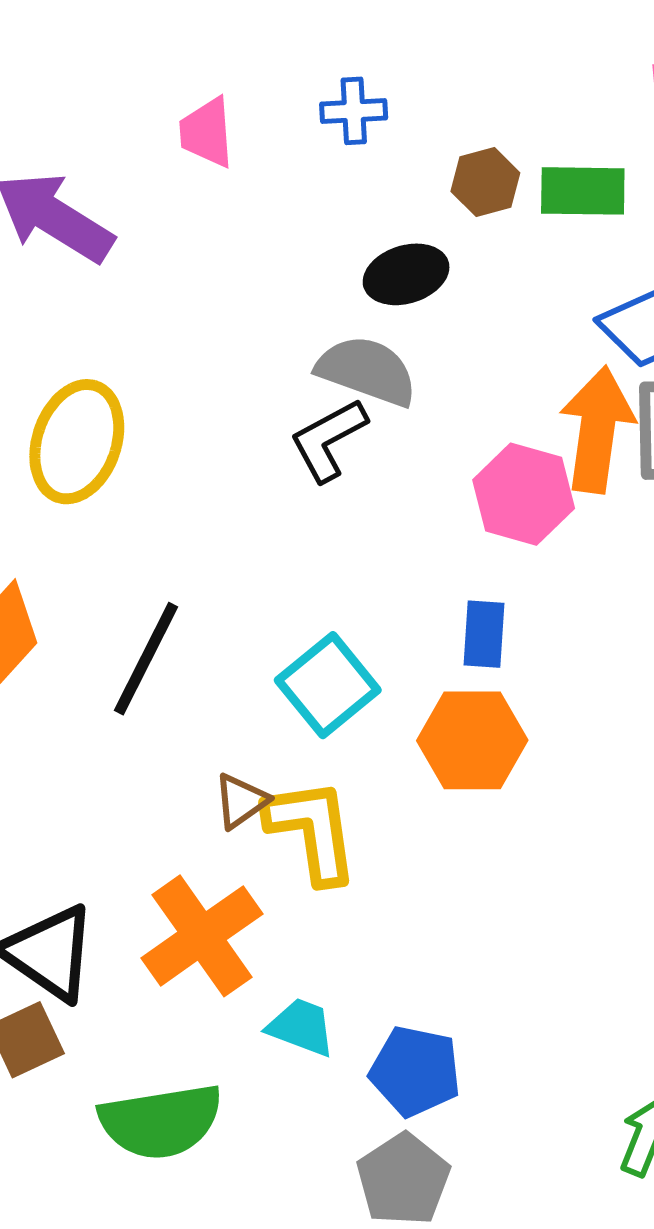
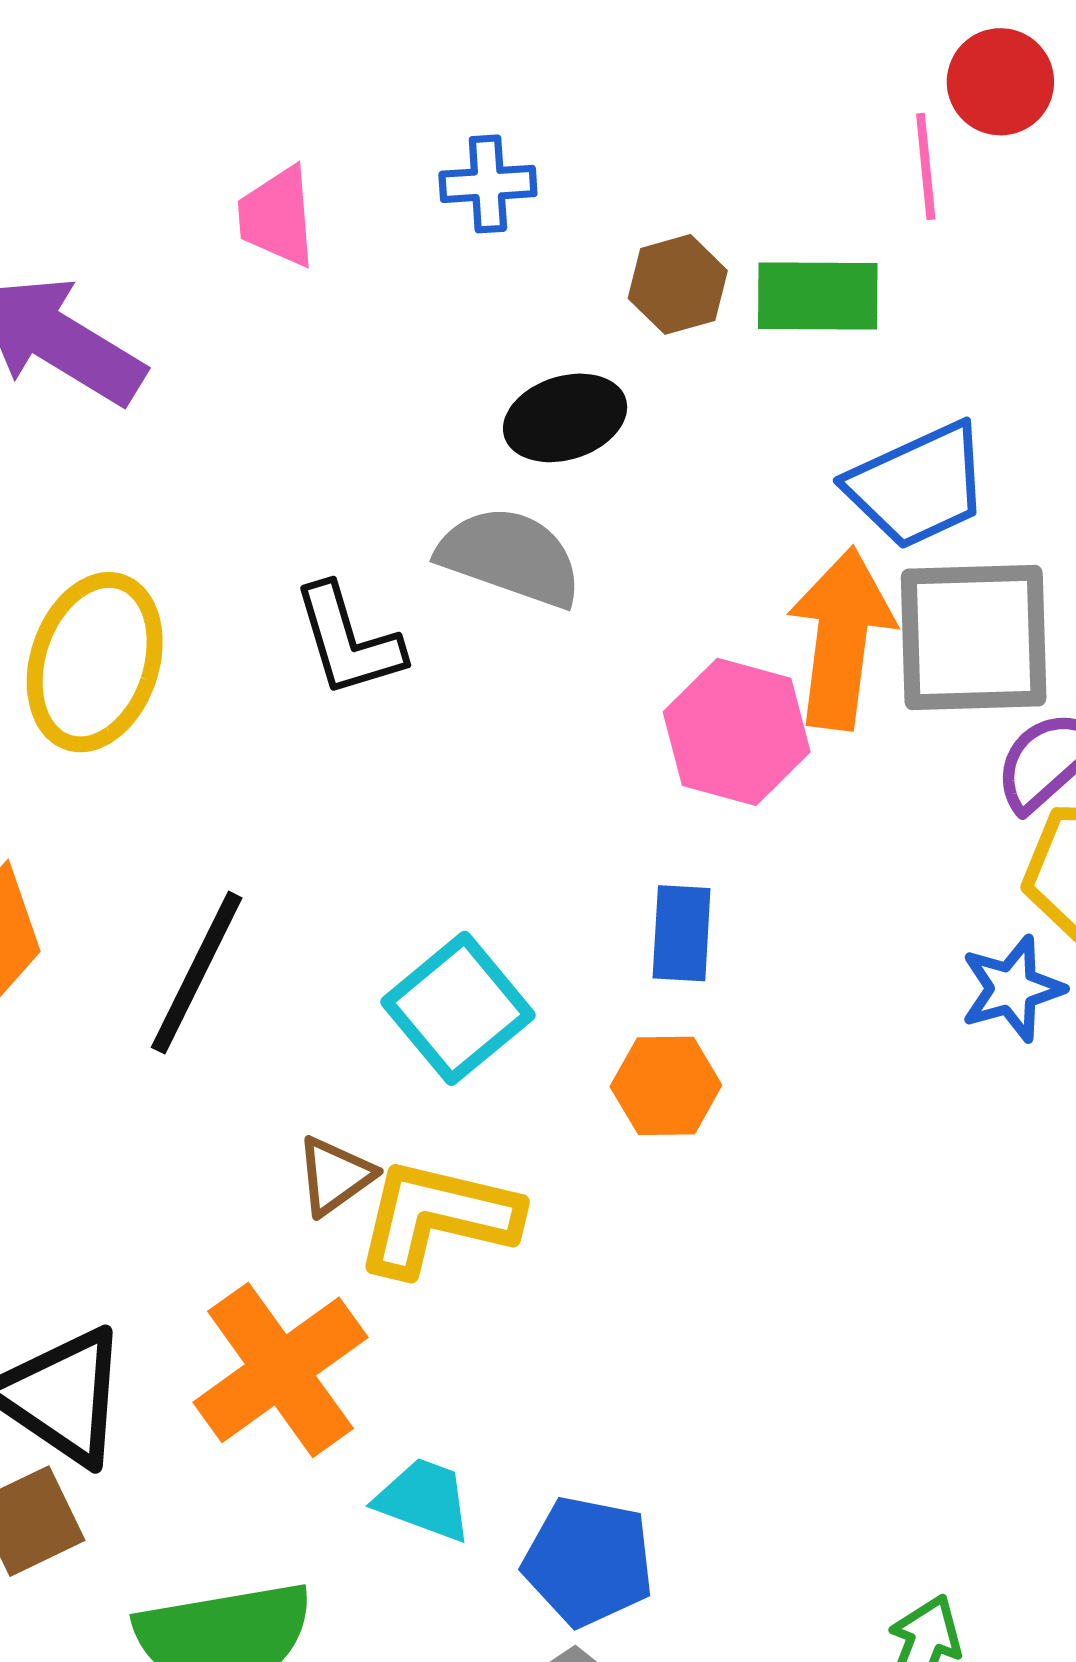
black L-shape: (328, 440) -> (348, 641), moved, turned -78
orange hexagon: (472, 740) -> (666, 1086), size x0.7
yellow L-shape: (312, 831) -> (437, 1217), turned -68

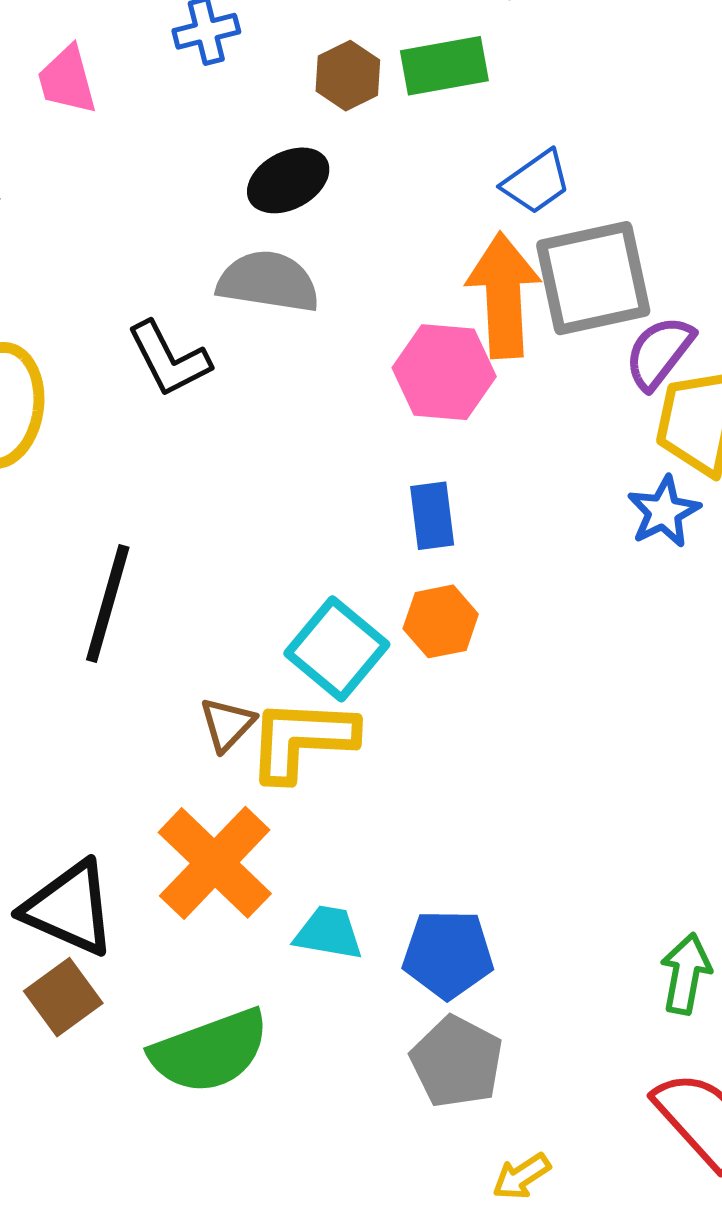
blue trapezoid: (918, 486) -> (536, 182), size x0.7
cyan square: (458, 1008) -> (337, 649), moved

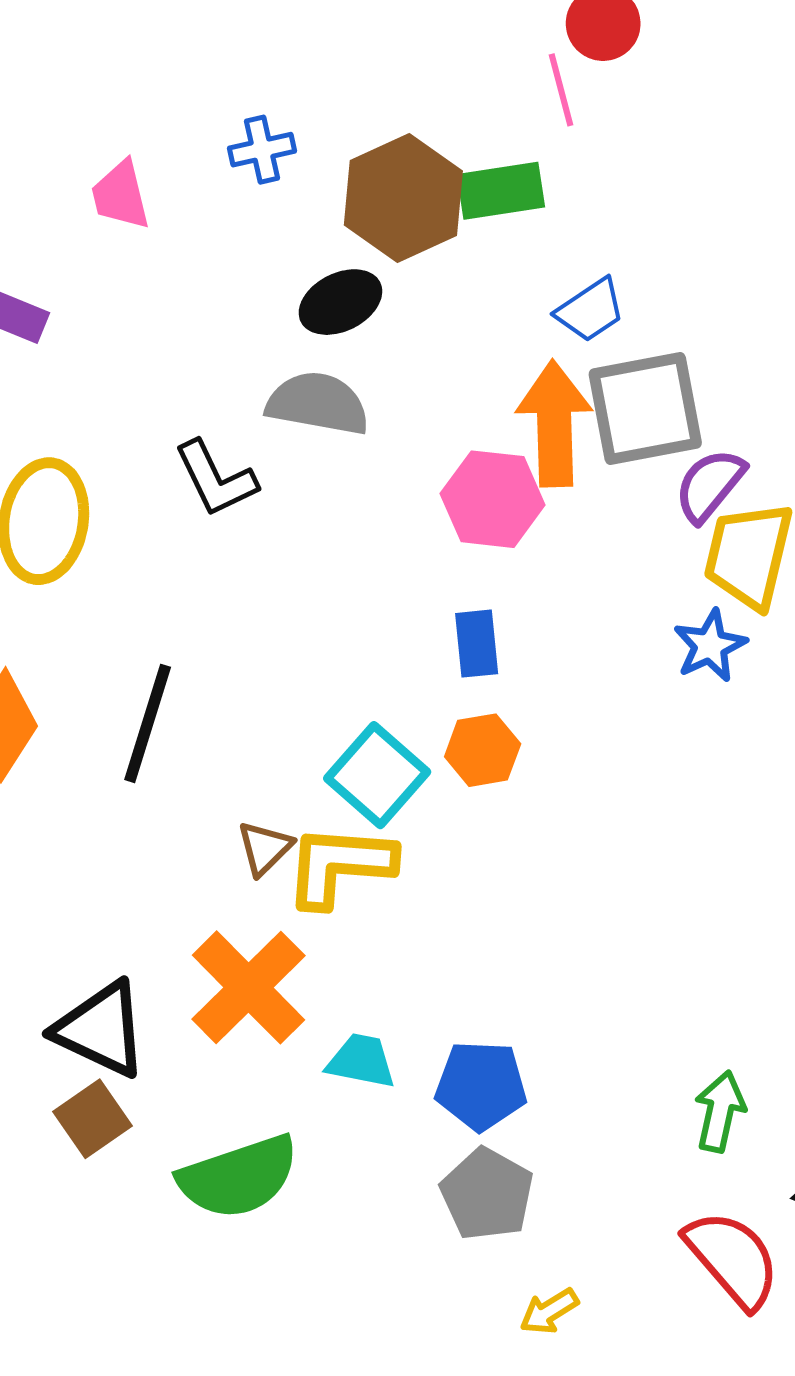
brown hexagon: (348, 76) -> (403, 198), size x1.8

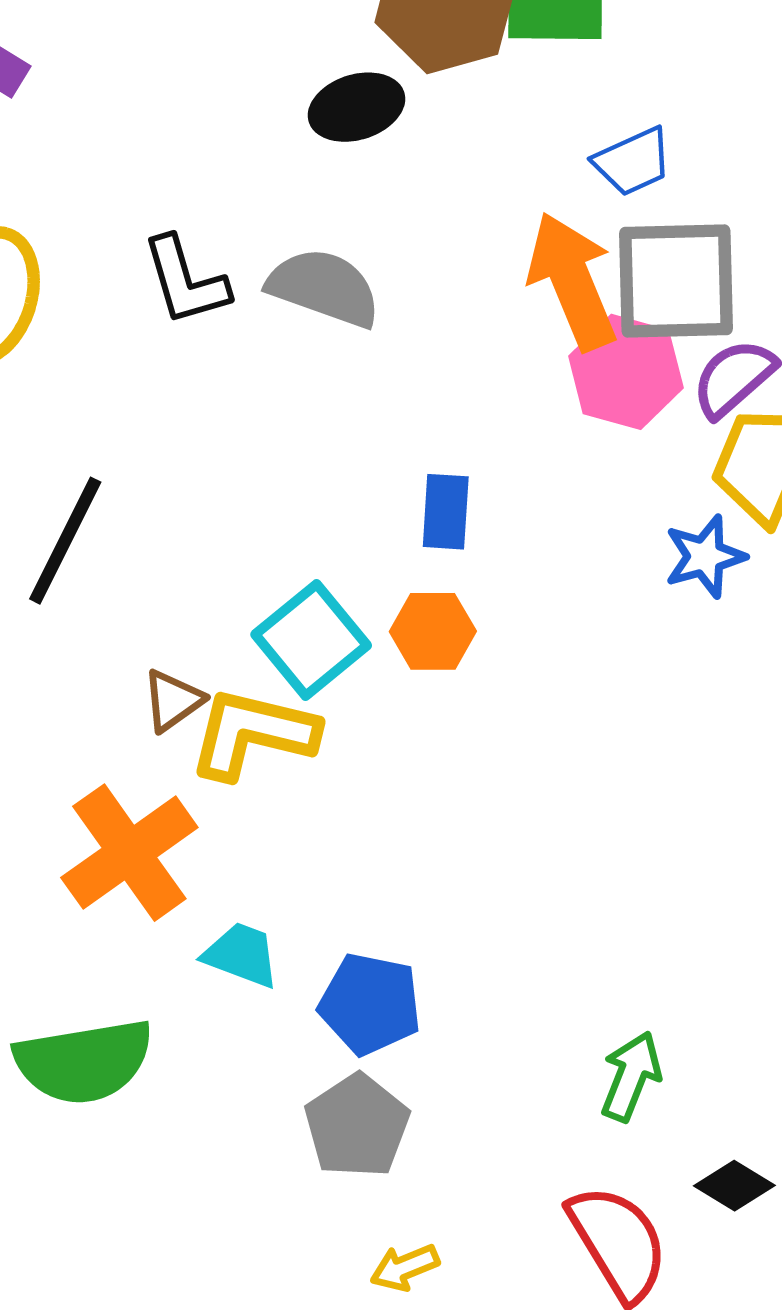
gray semicircle: (318, 403) -> (324, 288), moved
orange arrow: (554, 424) -> (572, 281), turned -30
pink hexagon: (493, 499) -> (626, 372), moved

